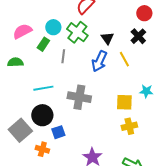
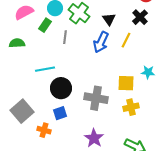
yellow line: (124, 59) -> (126, 40), turned 56
gray cross: (79, 97) -> (96, 98), moved
black circle: (42, 115) -> (61, 88), moved

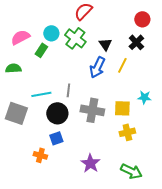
gray line: (65, 37) -> (68, 90), moved
gray cross: (96, 98) -> (92, 110), moved
gray square: (22, 111) -> (16, 113), moved, turned -30

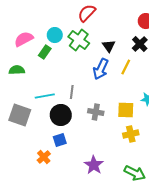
gray cross: (92, 110) -> (96, 112), size x0.7
orange cross: (40, 155) -> (44, 157), turned 32

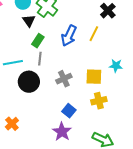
black triangle: (109, 46) -> (29, 21), moved
green rectangle: (45, 52) -> (38, 41), moved
gray cross: (96, 112) -> (64, 79), turned -35
blue square: (60, 140) -> (69, 111), moved, turned -32

